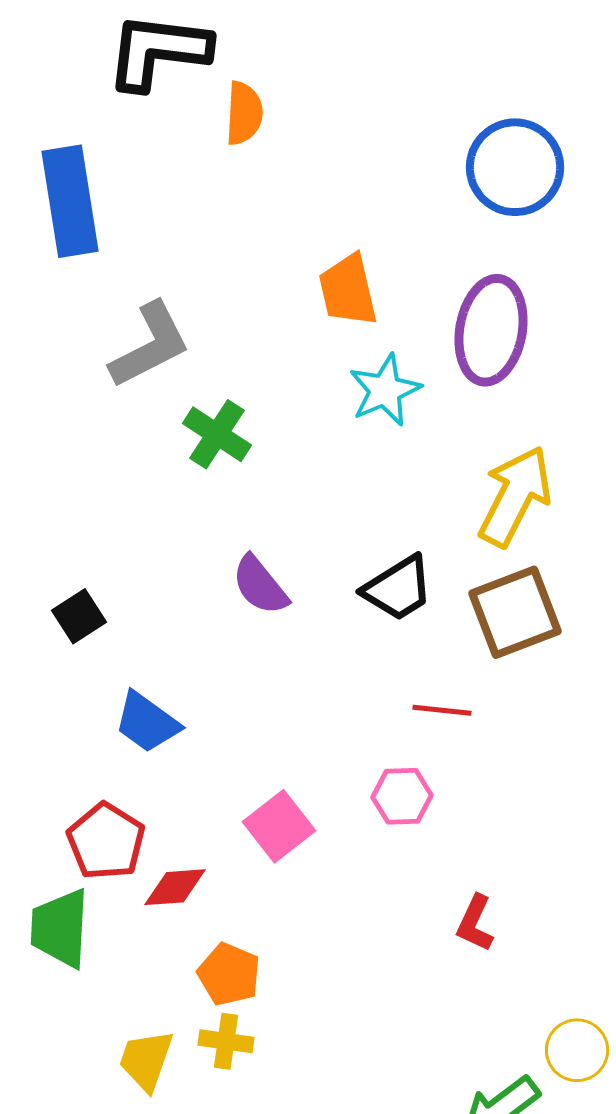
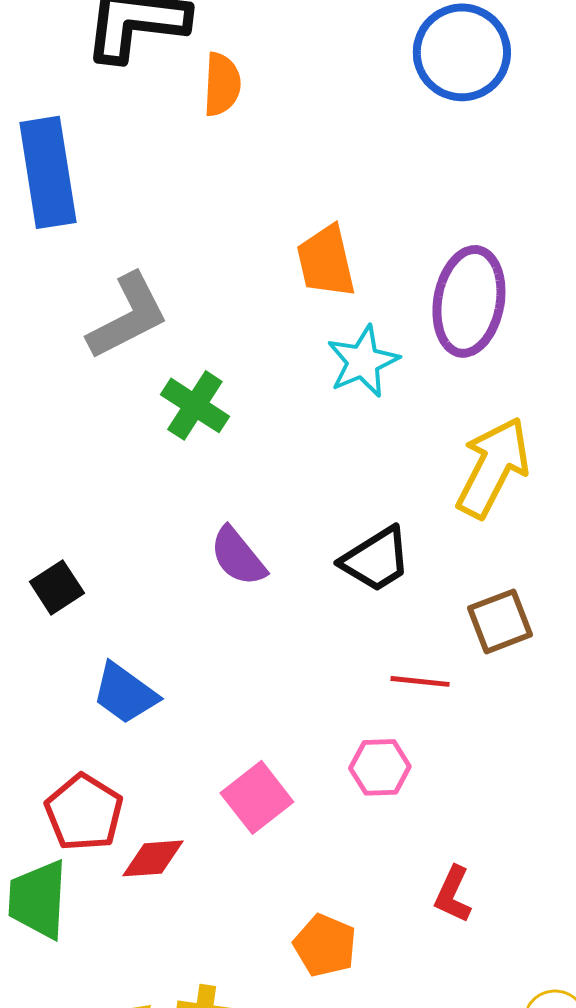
blue circle: (515, 167) -> (462, 52), moved
brown square: (515, 612) -> (500, 621), moved, size x0.7
orange pentagon: (229, 974) -> (325, 945), moved

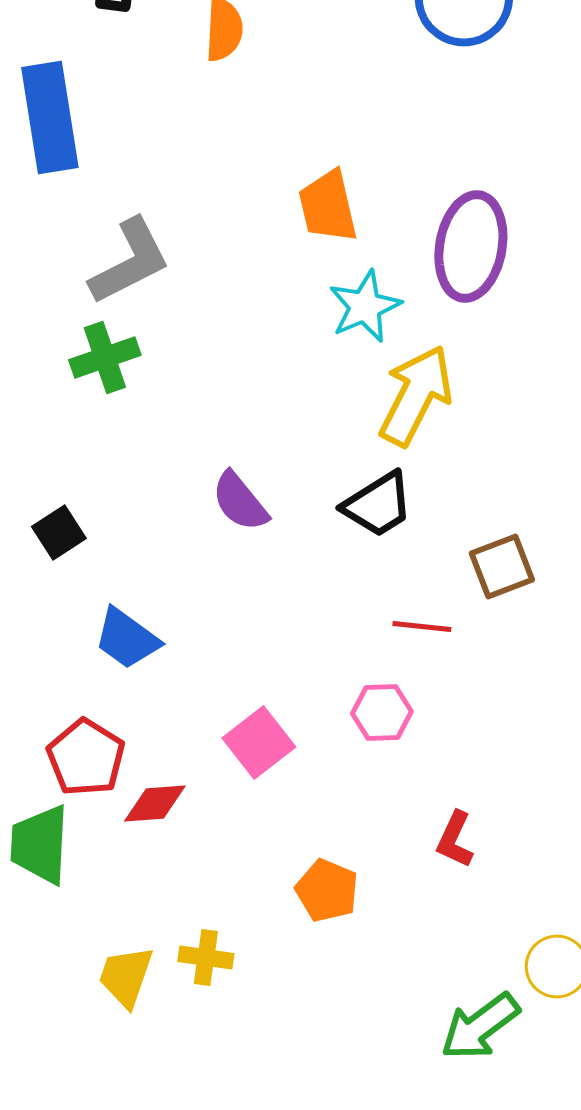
green cross: (195, 405) -> (105, 358), moved, turned 38
yellow arrow: (493, 467) -> (416, 396), moved

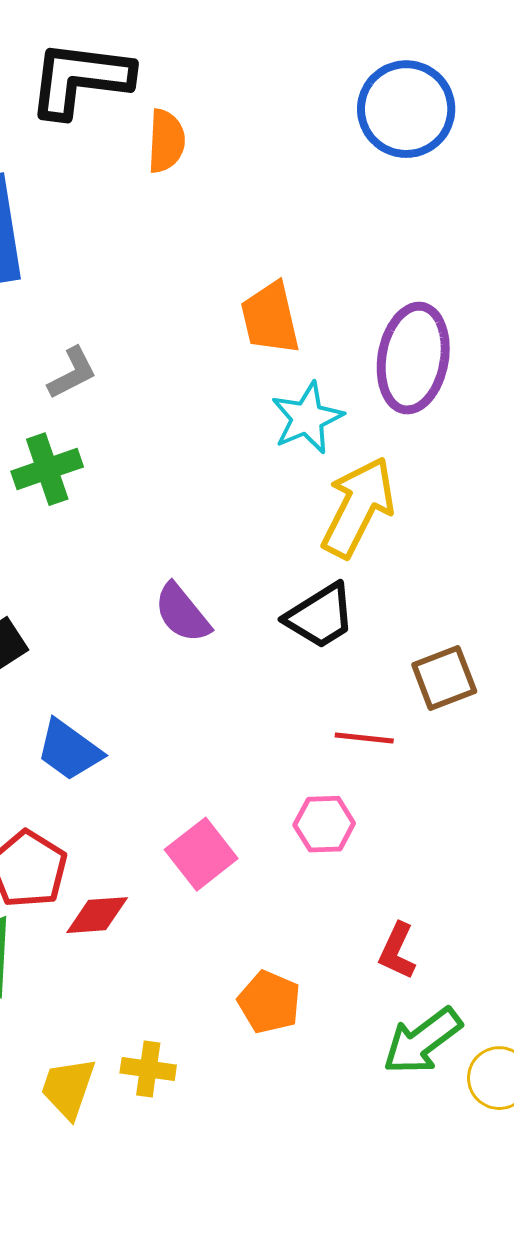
gray L-shape: (130, 262) -> (72, 373), size x0.6
green arrow: (480, 1026) -> (422, 1041), moved

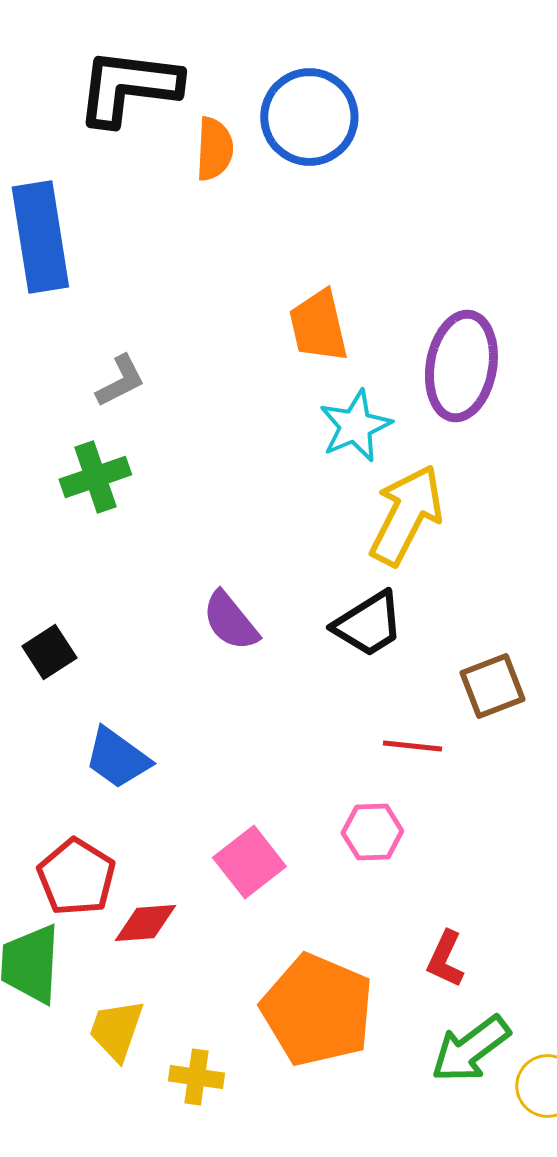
blue circle: (406, 109) -> (309, 117), moved
orange pentagon: (269, 1002) -> (317, 1010), size x1.8
yellow trapezoid: (68, 1088) -> (116, 1030), moved

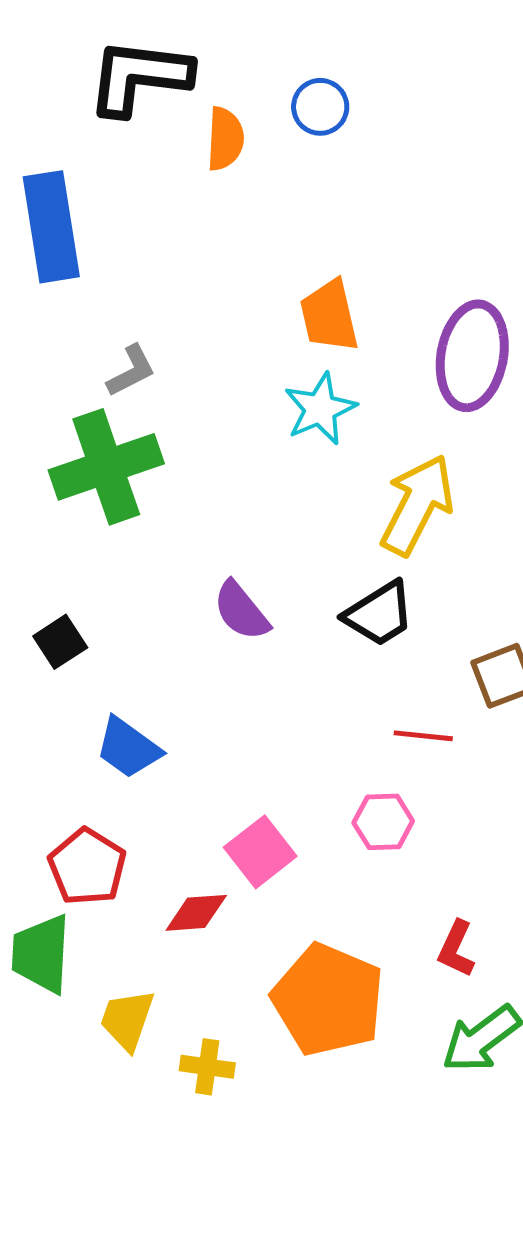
blue circle: (309, 117) -> (320, 107), size x0.6
cyan star: (355, 426) -> (320, 409), moved
green cross: (95, 477) -> (106, 467), size x1.6
red diamond: (145, 923) -> (196, 913), moved

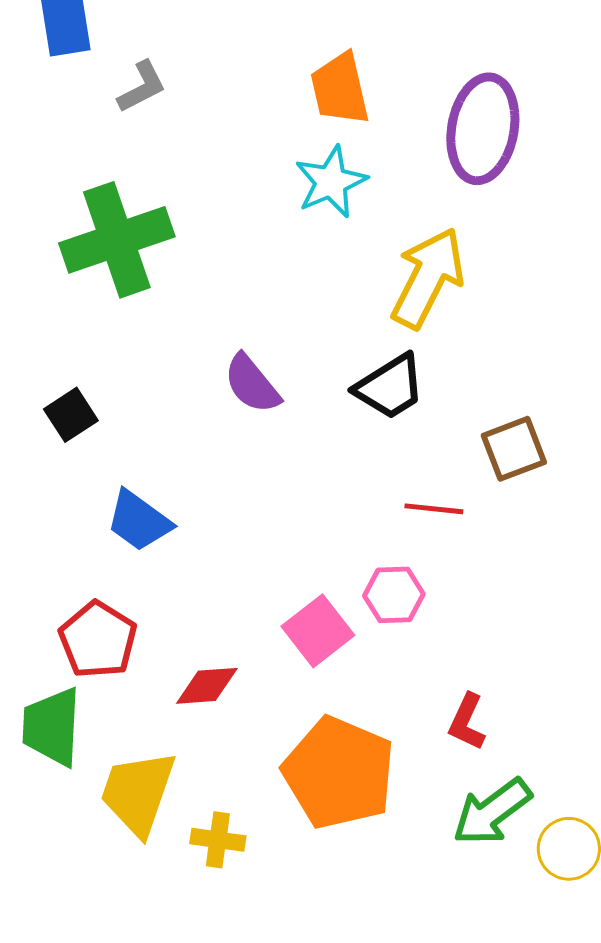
gray L-shape: (131, 371) -> (142, 87), moved
pink square: (260, 852) -> (318, 631), moved
yellow trapezoid: (127, 1020) -> (138, 793), size x1.4

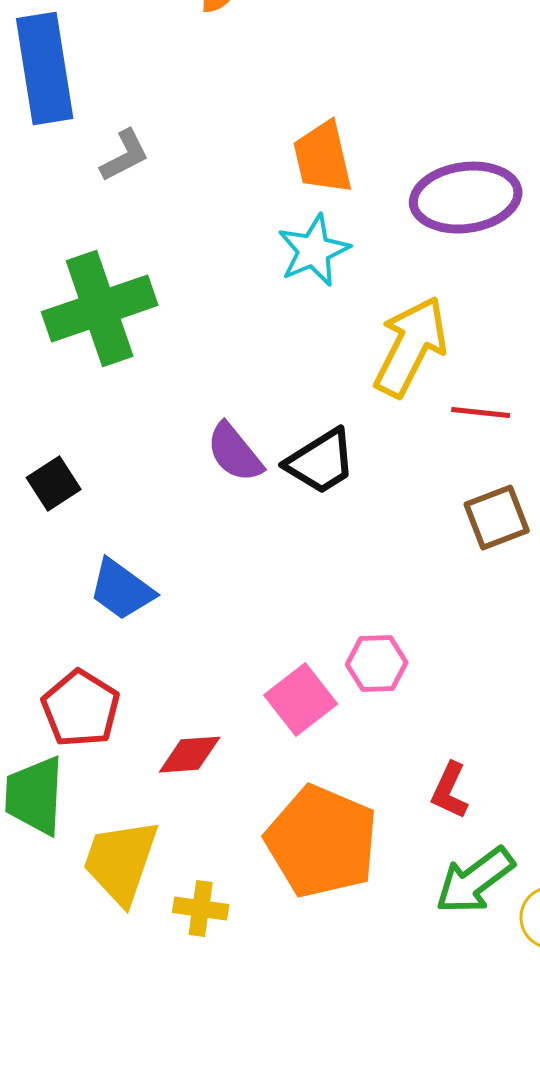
purple ellipse: (483, 129) -> (466, 198), turned 72
black trapezoid: (390, 387) -> (321, 462), moved
red line: (434, 509) -> (481, 413), moved

